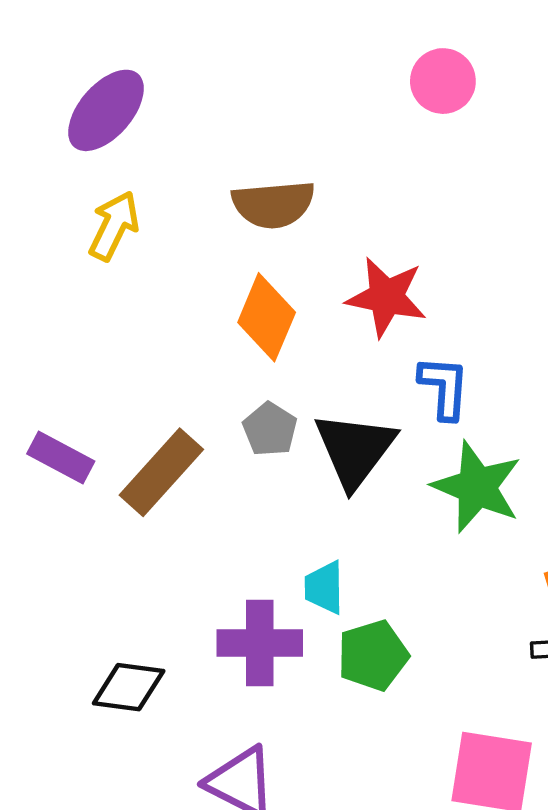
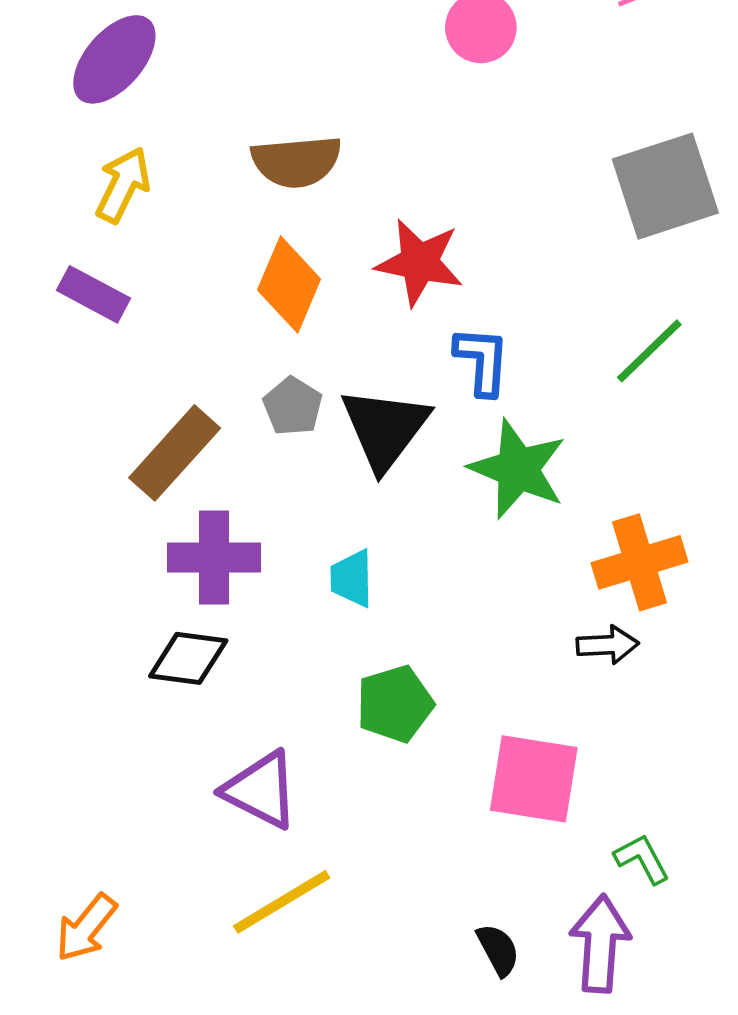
purple rectangle: (61, 458) -> (93, 294), moved
purple cross: (260, 643) -> (214, 558), moved
green pentagon: (373, 655) -> (395, 704), moved
black diamond: (129, 687) -> (188, 658), moved

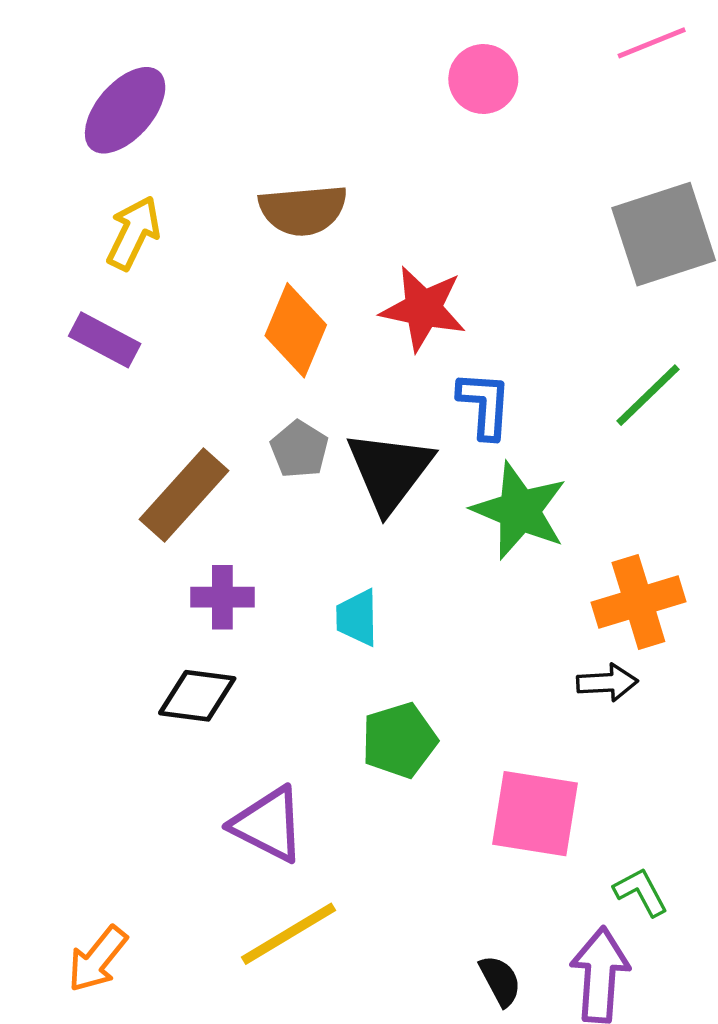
purple cross: (214, 558) -> (222, 597), size x0.7

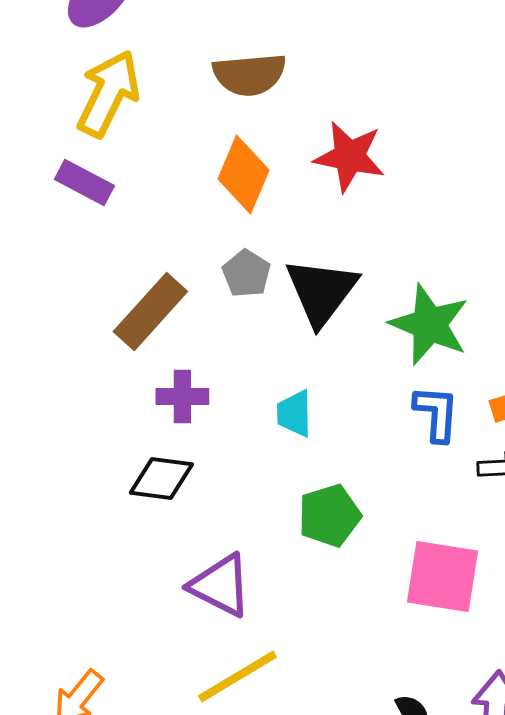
yellow arrow: (133, 233) -> (108, 94), size x1.4
blue L-shape: (485, 405) -> (436, 414), moved

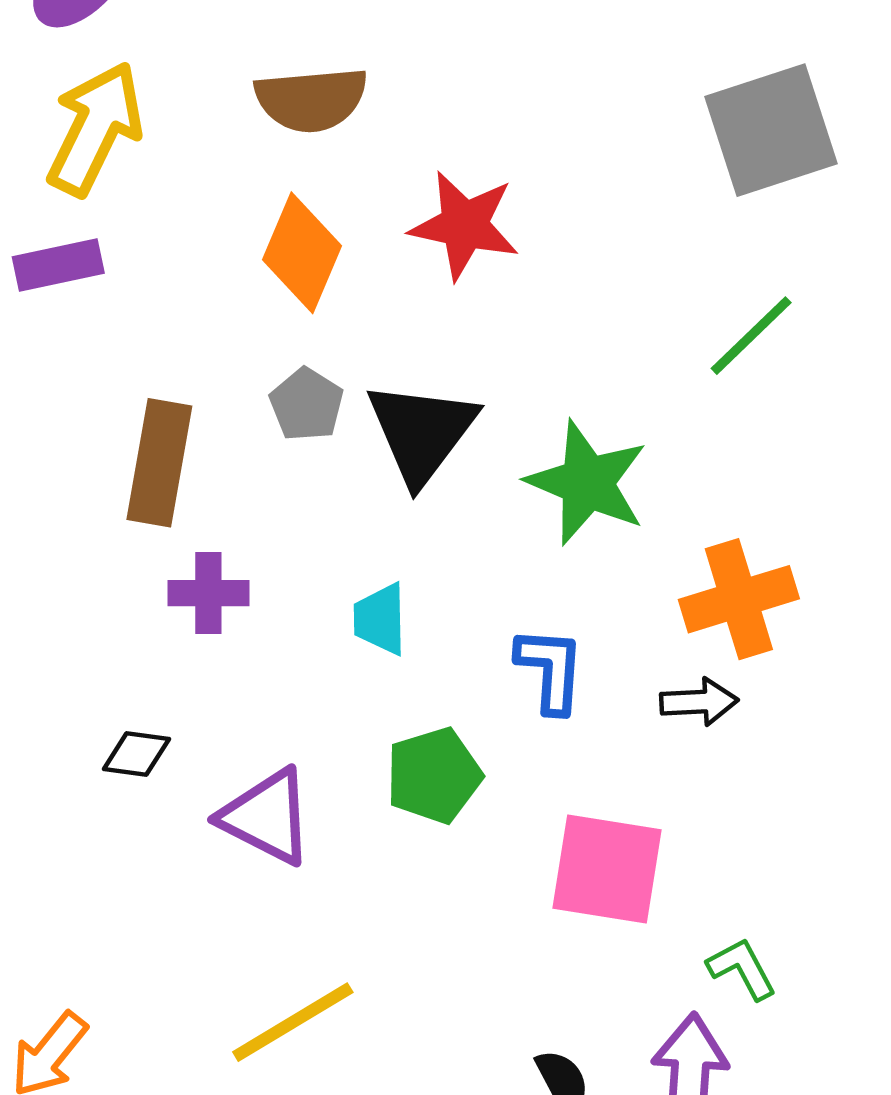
purple rectangle: (84, 183) -> (58, 265), turned -40
brown rectangle: (150, 312) -> (159, 463), turned -32
blue L-shape: (436, 414) -> (550, 670), moved
black diamond: (161, 479) -> (136, 754), moved, size x0.7
purple triangle: (220, 586) -> (267, 817), moved

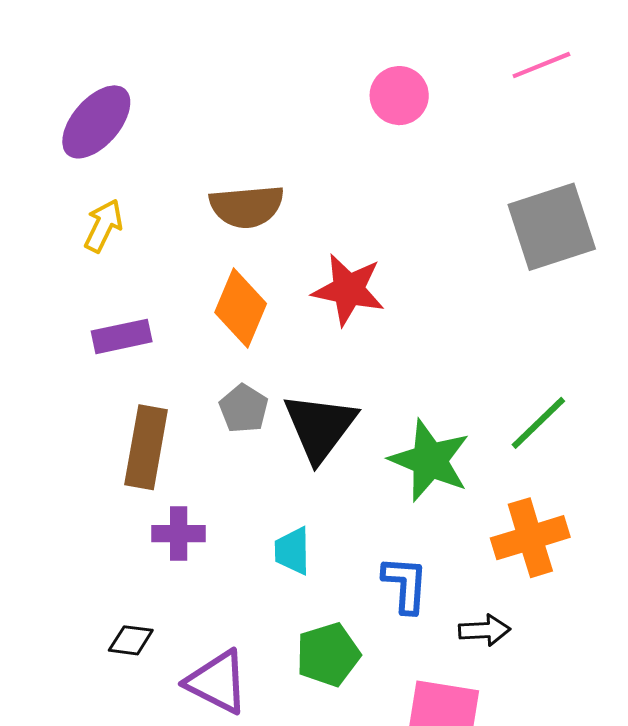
yellow arrow: (95, 129) -> (103, 226), size x0.6
purple rectangle: (58, 265) -> (122, 336), moved
green line: (751, 336) -> (538, 423), moved
black arrow: (699, 702) -> (485, 630), moved

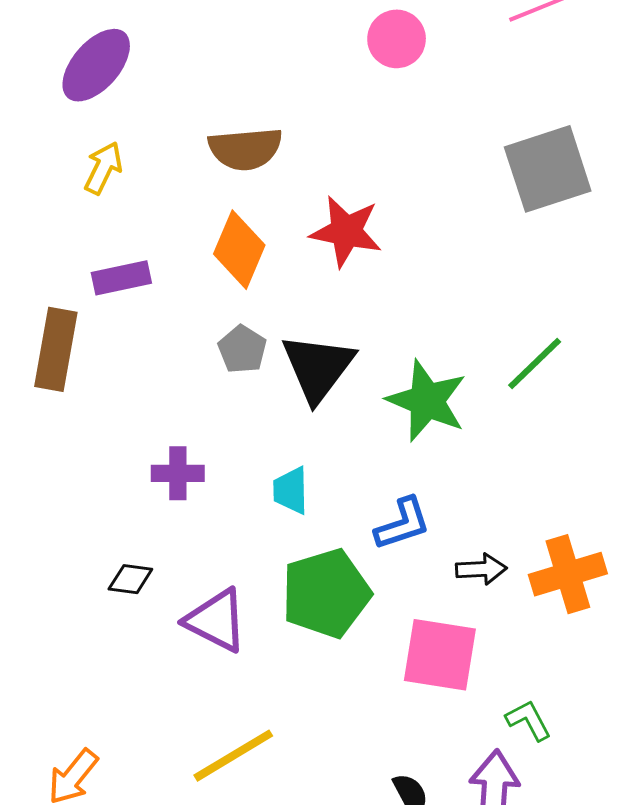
brown rectangle: (146, 447) -> (56, 349), moved
orange cross: (530, 538) -> (568, 574), moved
blue L-shape: (405, 584) -> (403, 524), turned 68
green pentagon: (328, 655) -> (326, 593), size x1.4

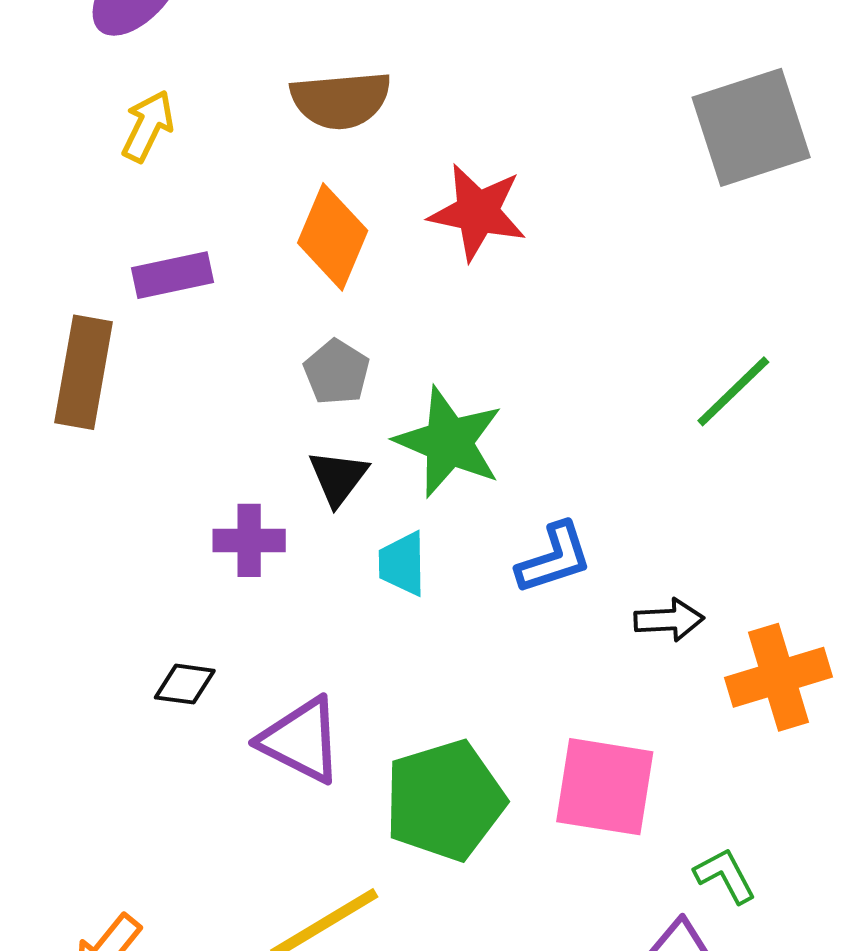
black triangle: (318, 368) -> (338, 478), moved, size x0.6
green star: (427, 401) -> (449, 442), moved
blue L-shape: (403, 524) -> (554, 558), moved
black arrow: (481, 569) -> (669, 620), moved
green pentagon: (326, 593) -> (445, 800), moved

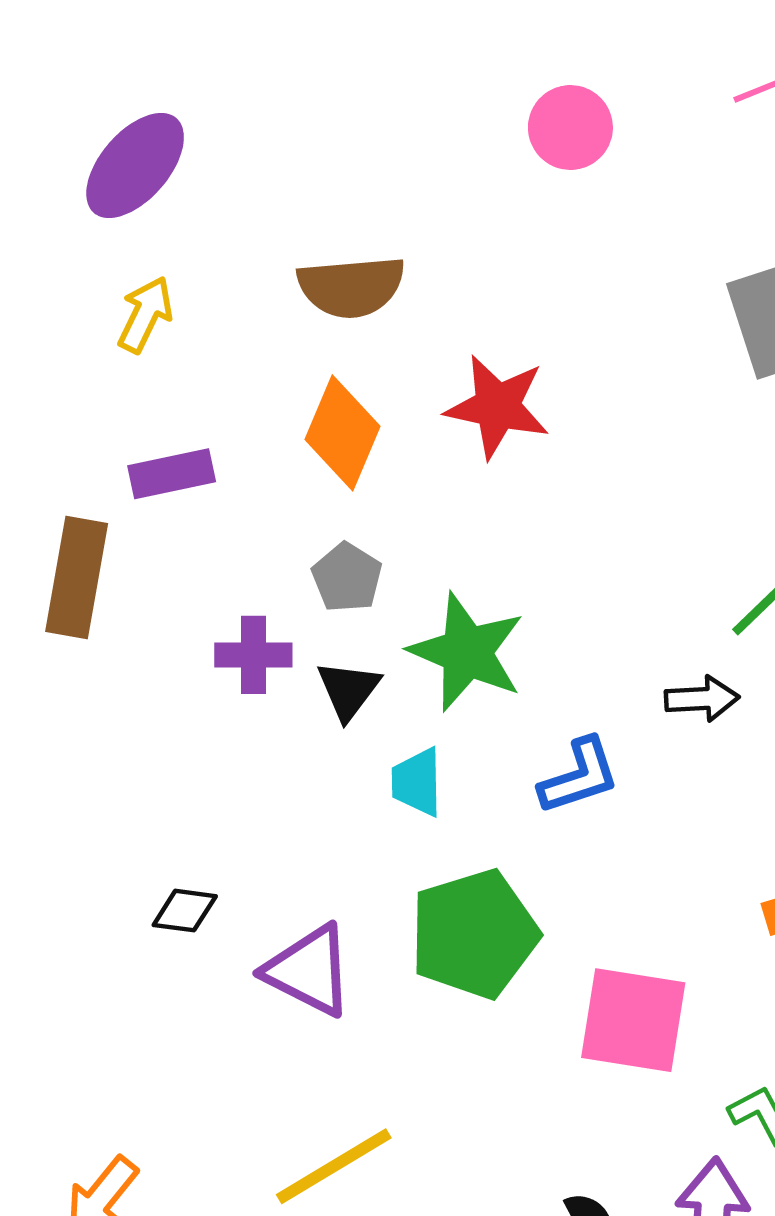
purple cross: (249, 540) -> (253, 655), moved
black arrow: (669, 620) -> (702, 699), moved
green pentagon: (445, 800) -> (474, 934), moved

